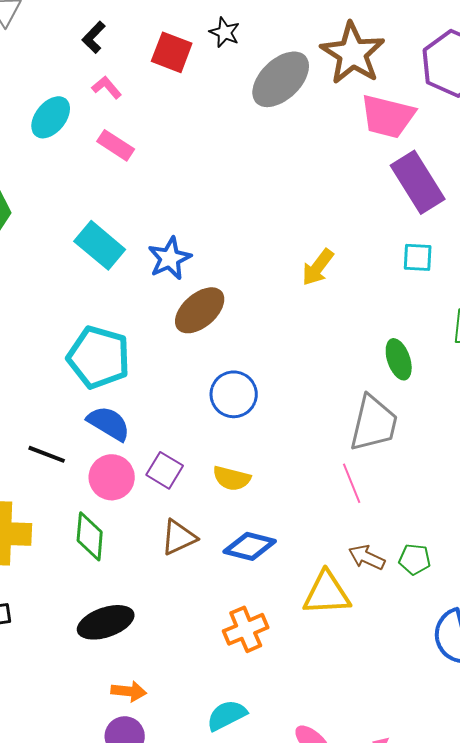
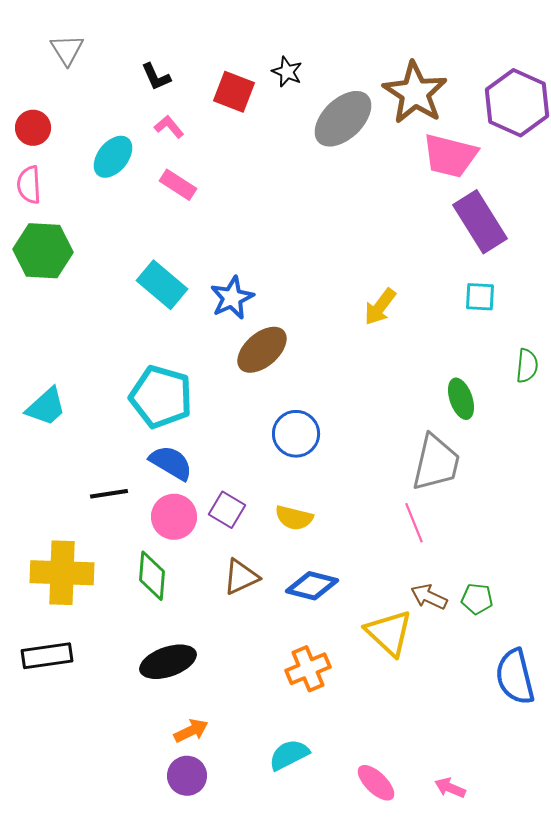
black L-shape: (94, 37) -> (156, 77), turned -68
black line: (47, 454) -> (109, 494), turned -30
yellow triangle: (327, 593) -> (389, 633), turned 46
orange arrow: (129, 691) -> (191, 731), turned -32

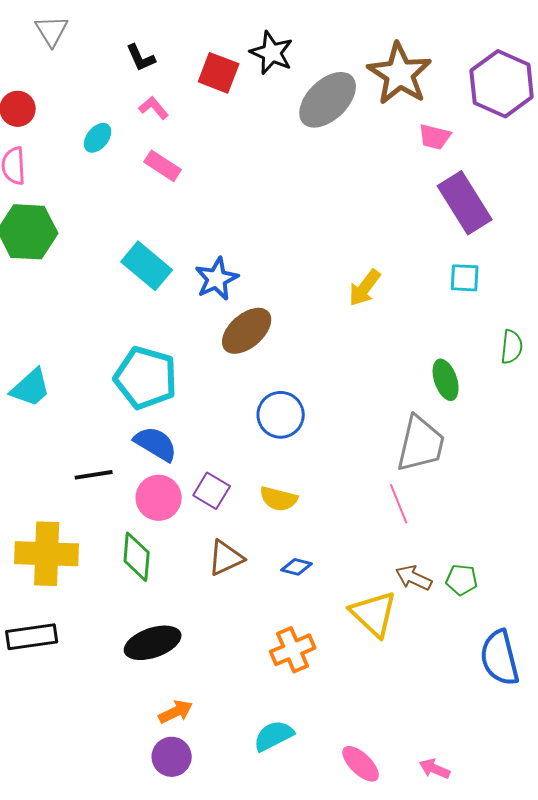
black star: (287, 72) -> (272, 53), size x1.4
pink trapezoid: (450, 156) -> (435, 137), size x0.6
cyan ellipse: (113, 157) -> (98, 138), size x0.7
blue diamond: (312, 586) -> (297, 567), size x0.6

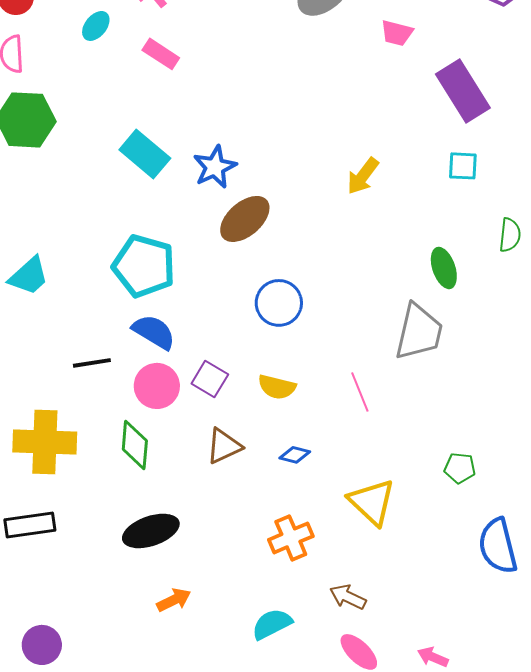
pink trapezoid: (435, 137) -> (397, 33), moved
pink line: (399, 504) -> (360, 392), moved
brown arrow: (414, 578) -> (348, 597), moved
purple circle: (172, 757) -> (42, 645), moved

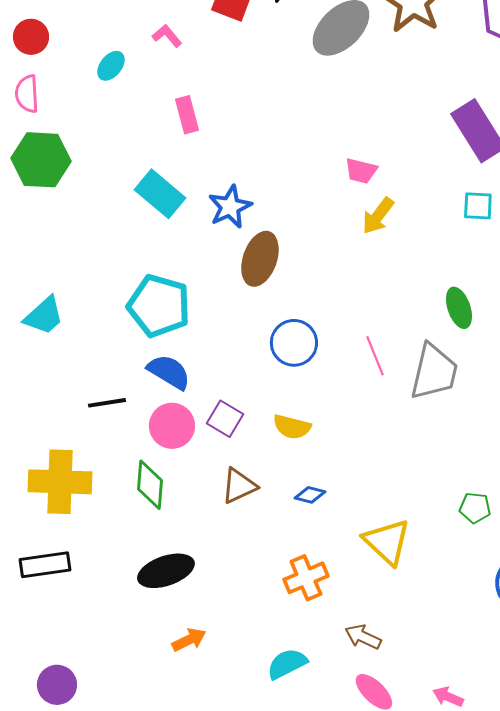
pink trapezoid: (397, 33) -> (361, 171), moved
pink rectangle: (161, 54) -> (187, 115), moved, turned 42
brown ellipse: (245, 219) -> (260, 259), turned -30
pink line: (360, 392) -> (375, 356), moved

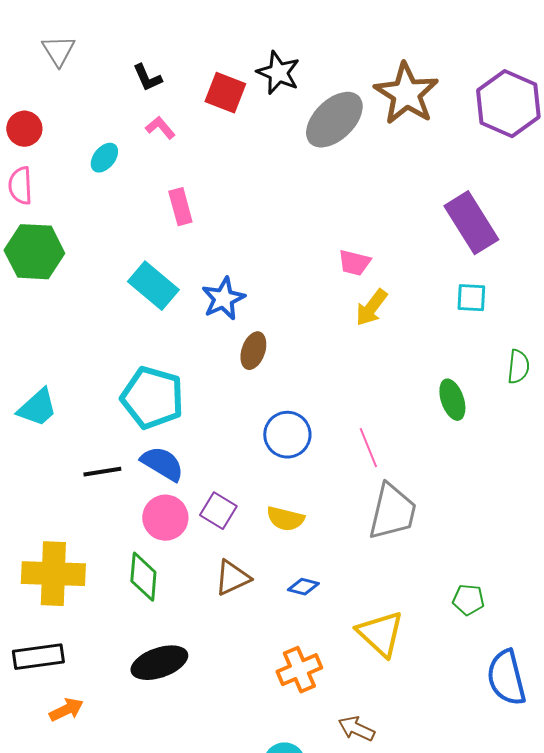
brown ellipse: (260, 259) -> (253, 351), size x0.7
gray trapezoid: (434, 372) -> (392, 512), moved
black line: (107, 403) -> (102, 472), moved
orange arrow: (189, 640) -> (66, 710), moved

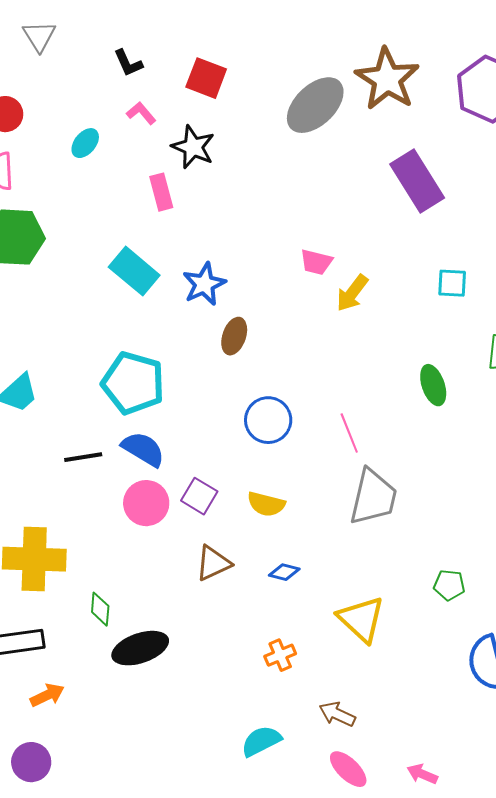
black star: (278, 73) -> (193, 147), moved
purple rectangle: (471, 223) -> (417, 181), moved
pink trapezoid: (354, 263) -> (316, 262), moved
green diamond: (143, 577) -> (100, 609), moved, size x0.7
orange cross: (299, 670) -> (280, 655), size x0.7

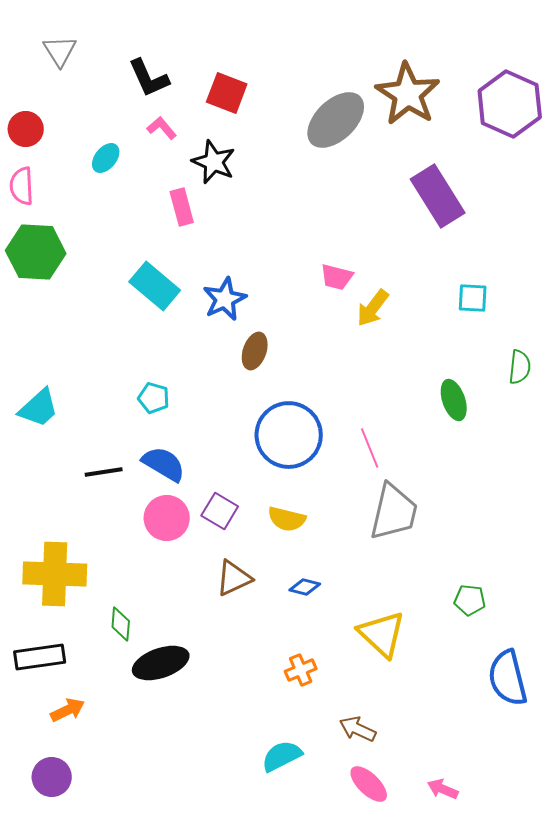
black L-shape: (128, 63) -> (149, 78), size x1.4
cyan pentagon: (133, 383) -> (154, 398), size x0.5
blue circle: (268, 420) -> (289, 435), size x1.4

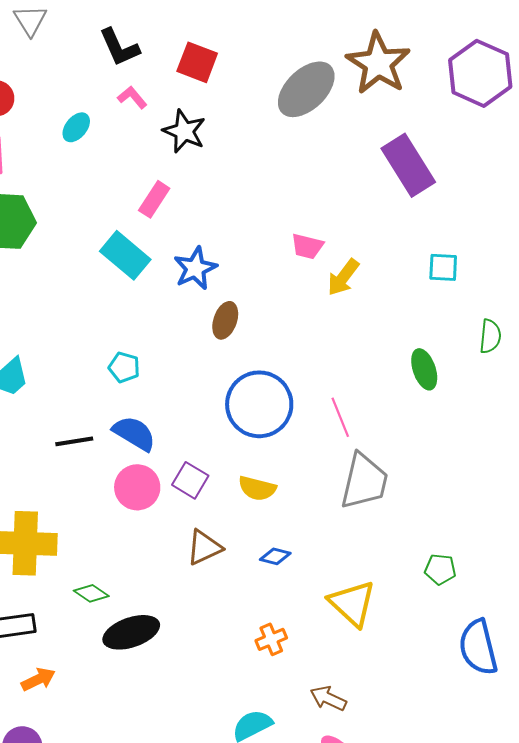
pink rectangle: (182, 207) -> (154, 199), moved, turned 48
green diamond: (121, 624) -> (91, 593), turned -60

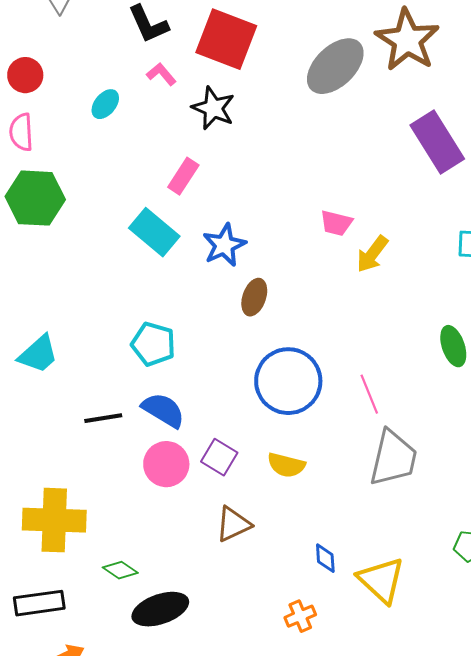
red square: (197, 62) -> (226, 39), size x1.5
cyan pentagon: (124, 367) -> (153, 344), size x1.4
blue diamond: (275, 556) -> (325, 558), moved, turned 72

